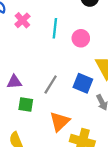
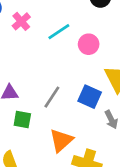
cyan line: (55, 28) -> (59, 32), turned 48

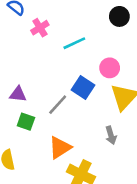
pink circle: (89, 44) -> (110, 68), moved
blue square: (90, 97) -> (83, 88), moved

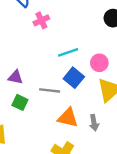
cyan line: (74, 43) -> (68, 52), moved
gray line: (58, 105) -> (50, 90), turned 48
orange triangle: (60, 148) -> (68, 118), moved, turned 40

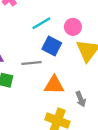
gray arrow: (94, 123) -> (81, 99), moved

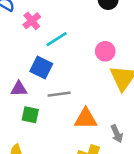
cyan line: (41, 23) -> (57, 39), moved
blue square: (52, 46) -> (41, 67), moved

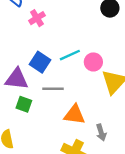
cyan line: (57, 39) -> (70, 55), moved
pink circle: (105, 51) -> (93, 62), moved
purple triangle: (19, 89) -> (17, 79), size x1.5

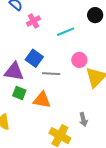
cyan line: (70, 55) -> (66, 32), moved
gray line: (53, 89) -> (51, 74), moved
orange triangle: (75, 115) -> (42, 100), moved

